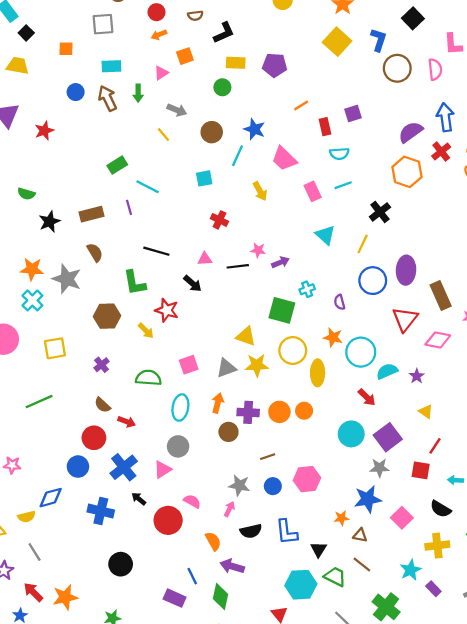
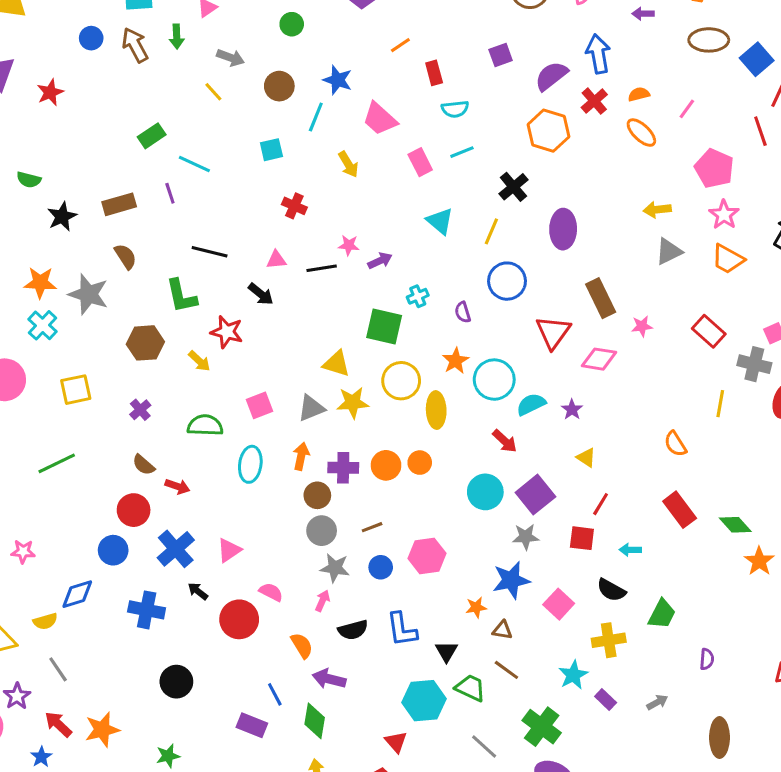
purple square: (353, 113) -> (501, 55), moved
purple ellipse: (406, 270) -> (563, 229), moved
orange star: (333, 337) -> (456, 361), turned 30
gray circle: (178, 446) -> (322, 531), moved

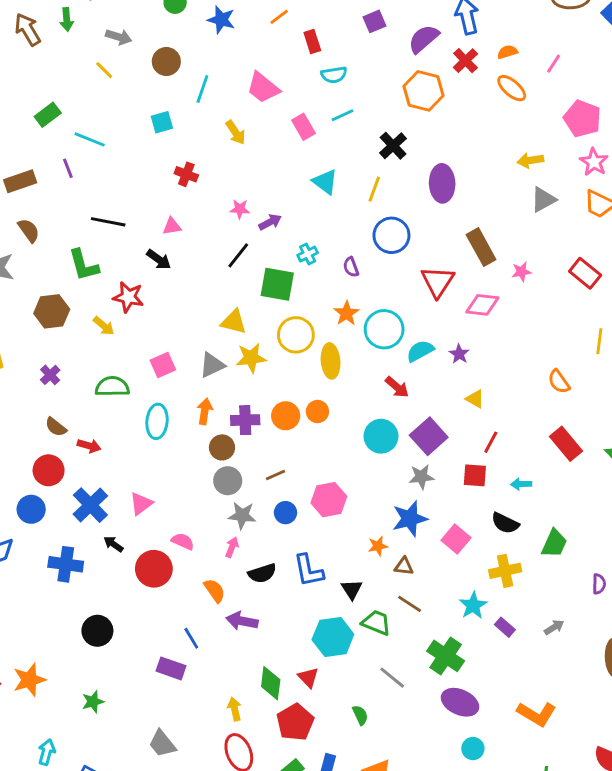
blue star: (338, 80) -> (221, 20), moved
black line: (322, 268) -> (238, 255), moved, turned -40
green diamond: (315, 721) -> (271, 683), moved

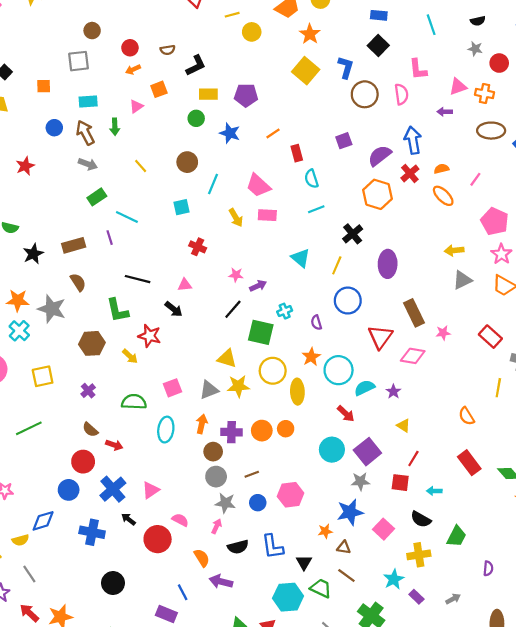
gray arrow: (119, 37) -> (88, 164), moved
cyan semicircle: (334, 75) -> (311, 179), turned 78
pink rectangle: (303, 127) -> (267, 215), moved, turned -60

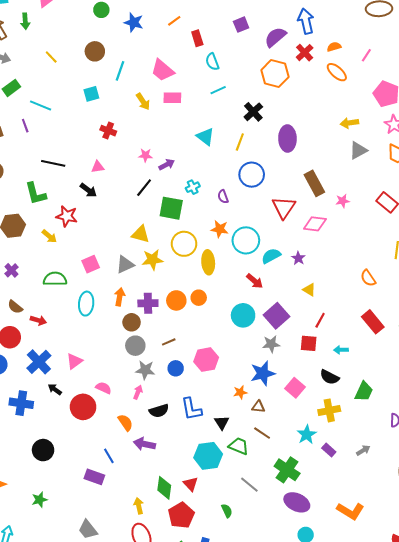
orange star: (311, 357) -> (220, 229), turned -30

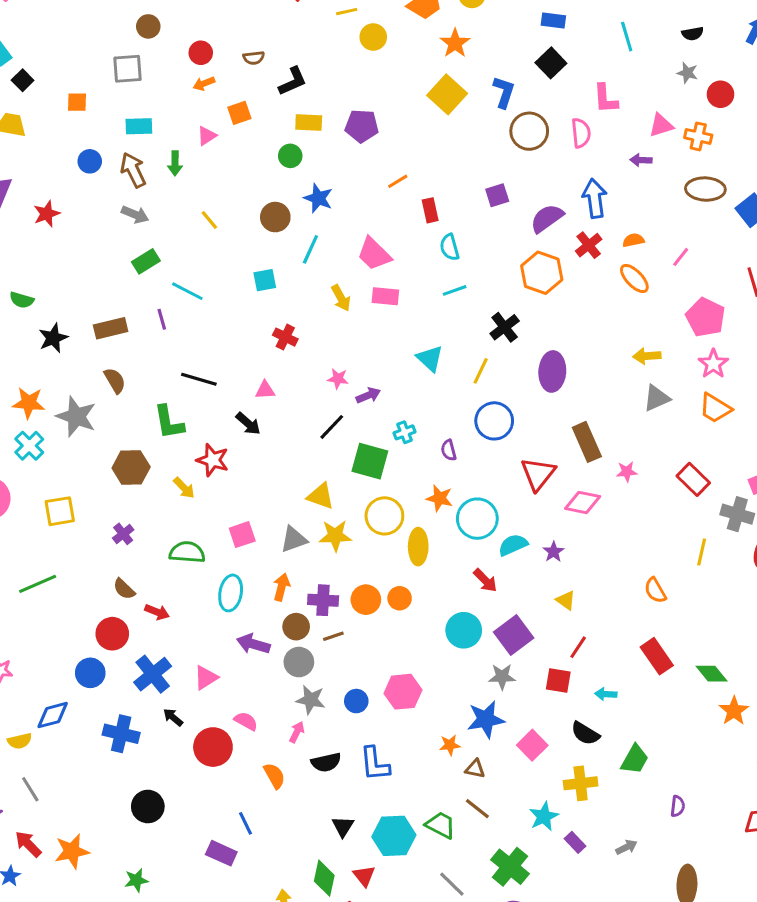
blue star: (134, 22) -> (318, 198), moved
brown line: (169, 342) -> (333, 636), moved
black triangle: (222, 423) -> (343, 826), moved
purple arrow: (144, 444) -> (253, 644), moved

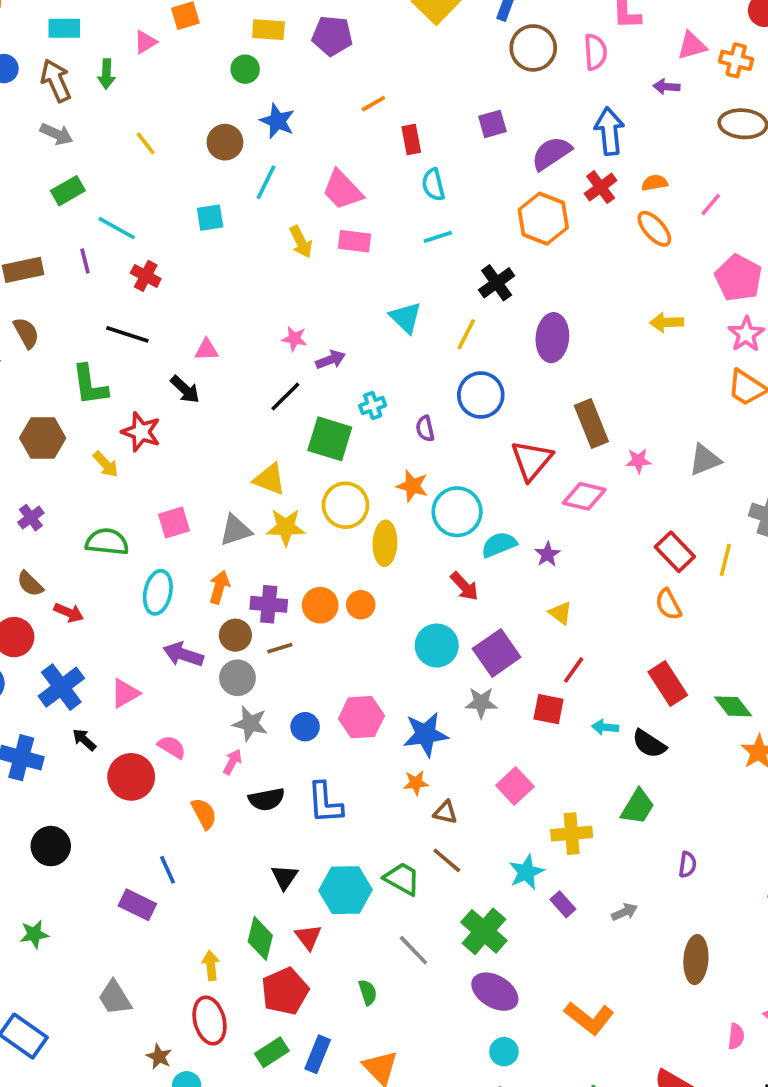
red cross: (285, 337) -> (146, 276), moved
gray triangle: (657, 398) -> (705, 460), moved
red rectangle: (693, 479) -> (675, 552), moved
blue star: (486, 719) -> (426, 734), moved
black semicircle: (585, 733) -> (649, 744), moved

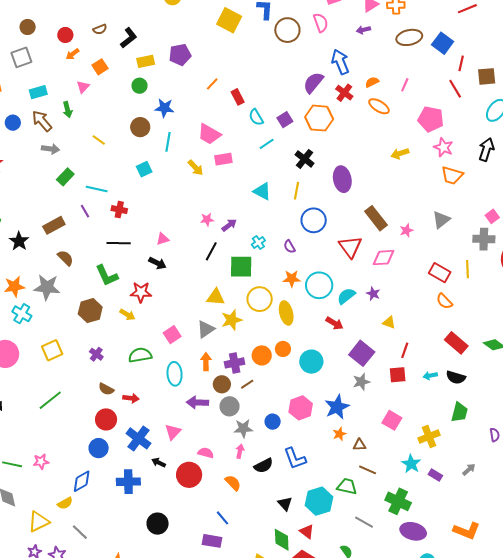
purple square: (492, 124) -> (285, 120), moved
cyan circle: (437, 645) -> (311, 362), moved

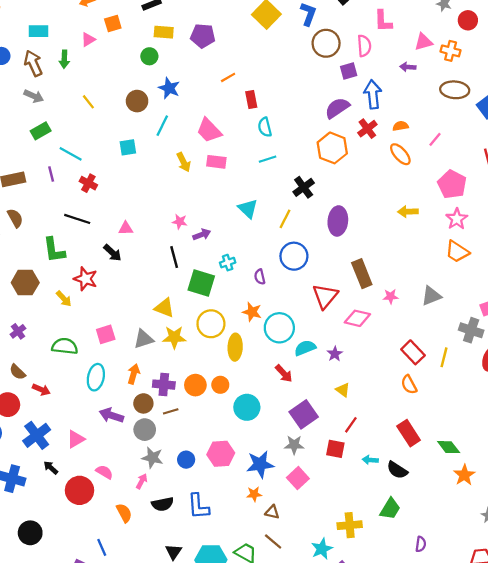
purple square: (285, 120) -> (349, 71), moved
black line: (211, 251) -> (174, 257), turned -60
pink square: (392, 420) -> (298, 478), moved

